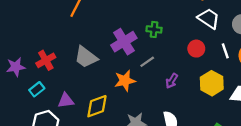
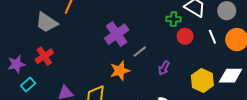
green cross: (154, 29) -> (174, 19), moved
gray trapezoid: (86, 57) -> (46, 22), moved
yellow hexagon: (212, 83) -> (202, 80), moved
cyan rectangle: (37, 89) -> (28, 85), moved

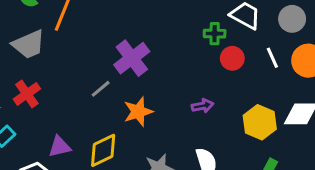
gray trapezoid: (46, 22) -> (29, 44), turned -55
gray line: (140, 52) -> (101, 89), moved
purple arrow: (164, 68) -> (203, 106), turned -128

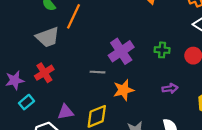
green cross: (215, 34) -> (162, 50), moved
gray line: (101, 89) -> (97, 72), turned 40

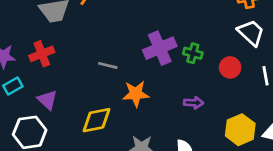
purple cross: (121, 51) -> (160, 48), moved
purple triangle: (66, 112) -> (47, 100), moved, turned 42

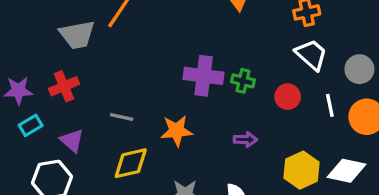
purple cross: (160, 48) -> (204, 76), turned 32
gray line: (108, 65) -> (122, 117), moved

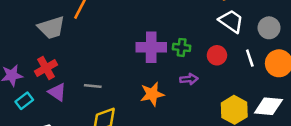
orange star: (177, 131) -> (152, 94), moved
purple arrow: (245, 140) -> (189, 79), moved
purple triangle: (72, 141) -> (57, 92), moved

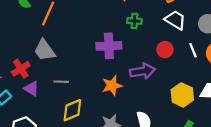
gray trapezoid: (51, 28) -> (45, 50), moved, turned 75
green cross: (182, 47) -> (134, 21), moved
purple arrow: (189, 79) -> (142, 71), size x1.6

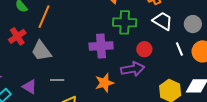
green cross: (134, 21) -> (125, 22), size x1.6
red circle: (165, 50) -> (144, 49), moved
red cross: (21, 69) -> (17, 36), moved

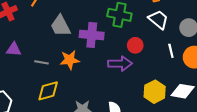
gray trapezoid: (41, 51) -> (60, 26), moved
orange star: (104, 83) -> (70, 60), moved
purple triangle: (30, 87) -> (14, 49), moved, turned -35

